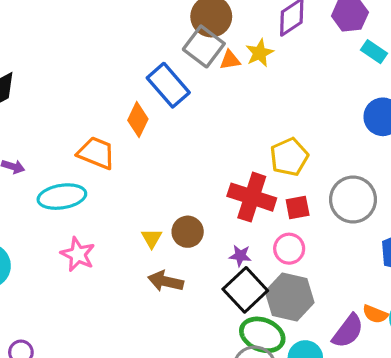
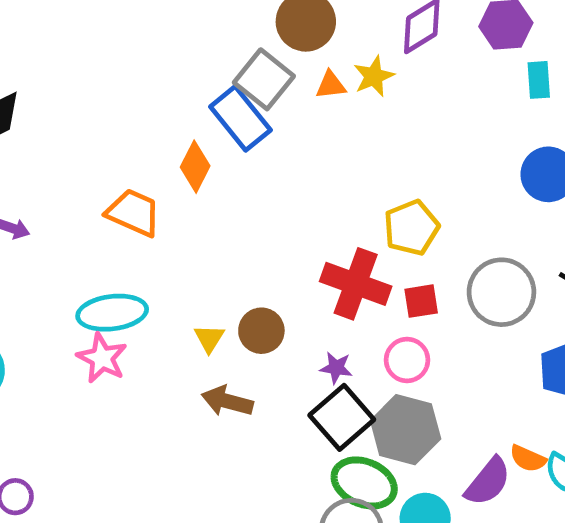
gray square: (204, 46) -> (264, 79), moved
cyan rectangle: (374, 52) -> (539, 80), turned 50
cyan ellipse: (62, 197) -> (112, 313), moved

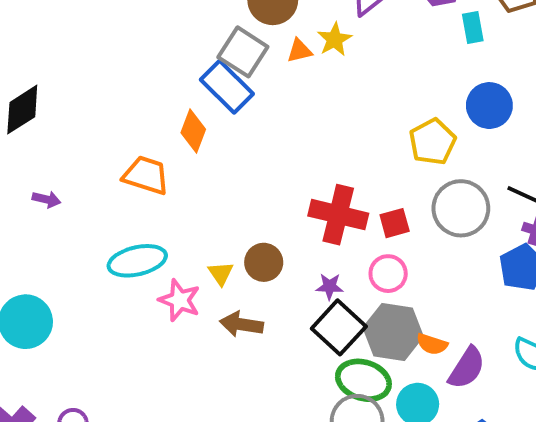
yellow pentagon: (411, 228) -> (433, 142), moved
pink star: (102, 358) -> (180, 300), moved
orange semicircle: (528, 459) -> (432, 344), moved

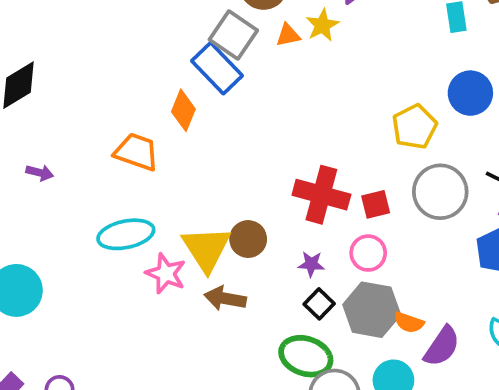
yellow triangle: (221, 273) -> (206, 249), size x2.0
black square: (339, 327) -> (319, 304), size x0.6
green ellipse: (363, 380) -> (306, 356), moved

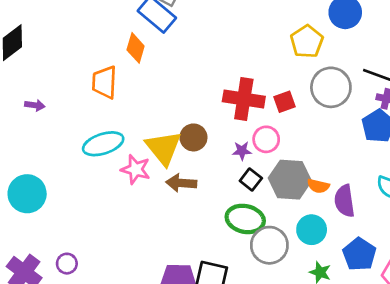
orange trapezoid: (137, 152) -> (104, 82), turned -100
pink circle: (368, 253) -> (266, 139), moved
purple semicircle: (442, 346) -> (344, 201), turned 144

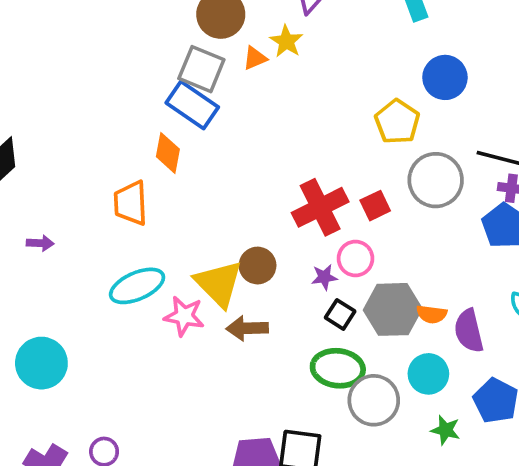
red cross: (244, 99) -> (320, 207), turned -30

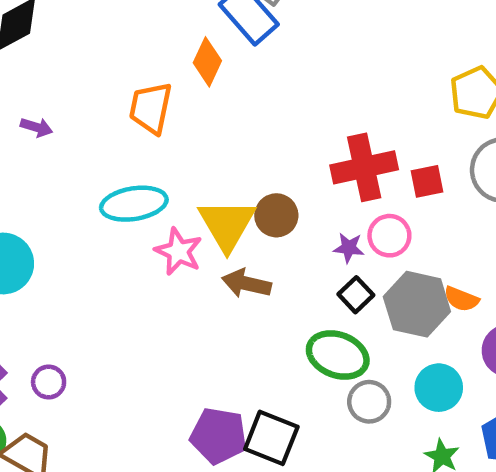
orange semicircle: (432, 314) -> (461, 299), moved
gray circle: (374, 400) -> (369, 402), size x0.7

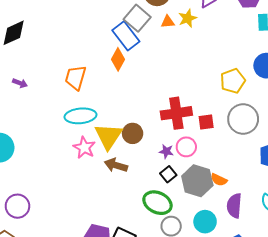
orange diamond: (207, 62) -> (118, 59), moved
cyan ellipse: (134, 204) -> (80, 116), moved
purple circle: (49, 382) -> (17, 206), size x1.5

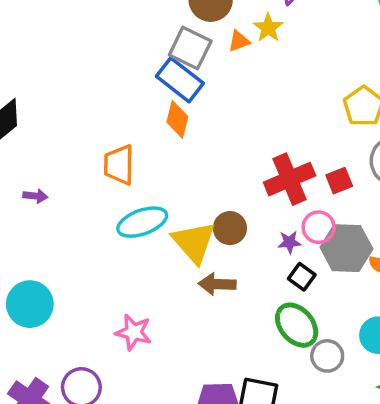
pink star: (84, 148) -> (134, 332), moved
gray hexagon: (197, 181) -> (346, 248), moved
green ellipse: (157, 203) -> (297, 325), turned 40

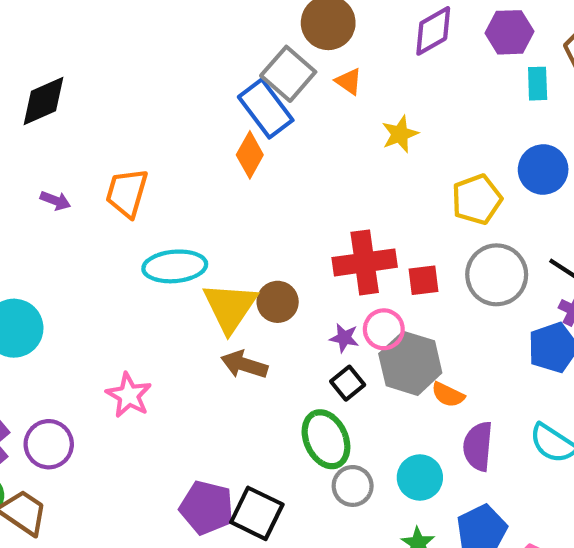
yellow star: (268, 28) -> (400, 134), moved
orange triangle: (239, 41) -> (349, 81), turned 40
orange trapezoid: (119, 165) -> (127, 193), moved

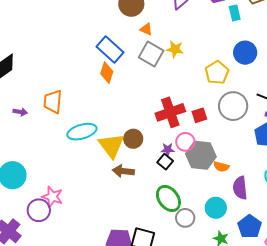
gray square: (288, 74) -> (151, 54), moved
yellow star: (400, 134) -> (175, 49), turned -30
black square: (348, 383) -> (165, 162), moved
pink star: (129, 395) -> (52, 197), moved
purple circle: (49, 444) -> (39, 210), moved

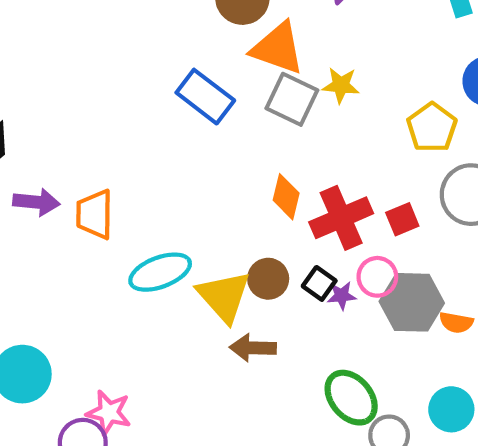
orange triangle: (146, 29) -> (278, 48), size x2.0
orange diamond: (107, 73) -> (286, 197), moved
purple arrow: (20, 112) -> (36, 202), moved, size x1.5
black square: (165, 162) -> (319, 283), moved

